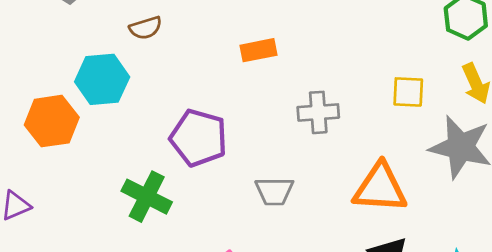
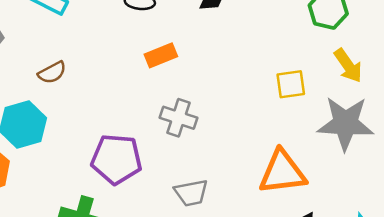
orange rectangle: (258, 50) -> (161, 55), moved
gray cross: (318, 112) -> (178, 118), moved, turned 33

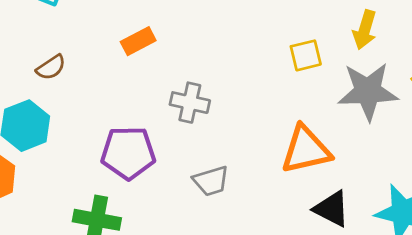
orange rectangle: (161, 55) -> (138, 41), moved
yellow arrow: (348, 66) -> (365, 30), turned 57

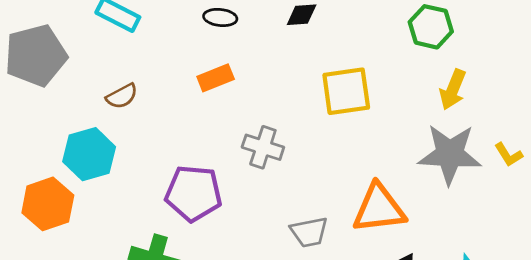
yellow square: (306, 55) -> (346, 91), moved, size x1.5
gray trapezoid: (211, 181) -> (309, 232), moved

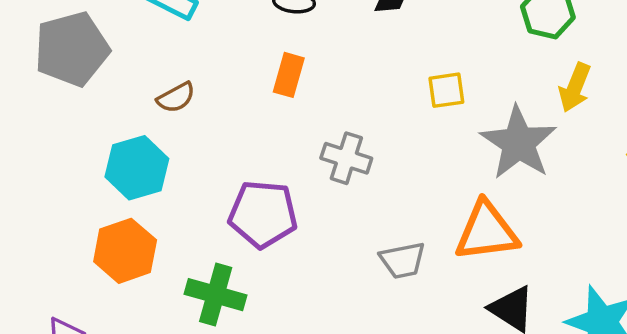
orange rectangle: (216, 78) -> (289, 75), turned -52
yellow square: (346, 91) -> (446, 90), size x0.6
gray star: (450, 154) -> (518, 143), moved, turned 30
orange hexagon: (48, 204) -> (125, 251), moved

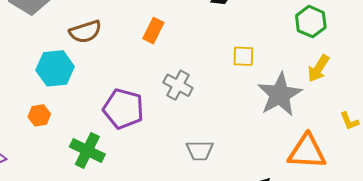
brown semicircle: (176, 98) -> (85, 32), size x1.4
orange triangle: (487, 231) -> (307, 152), moved
orange hexagon: (125, 251) -> (39, 115), size x0.6

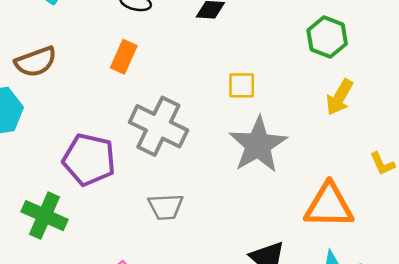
gray cross: (178, 85) -> (158, 126), size x1.5
gray star: (280, 95) -> (258, 145), moved
gray trapezoid: (200, 150) -> (166, 207), moved

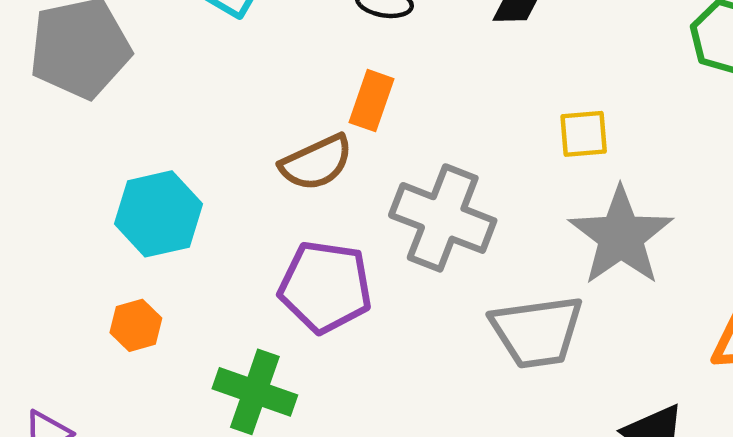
brown semicircle: (36, 62) -> (316, 163), moved
gray trapezoid: (166, 207) -> (537, 332), moved, size x1.5

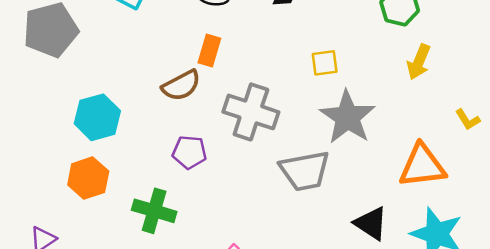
purple pentagon: (325, 287) -> (189, 152), size x0.7
orange hexagon: (136, 325) -> (88, 178), size x1.5

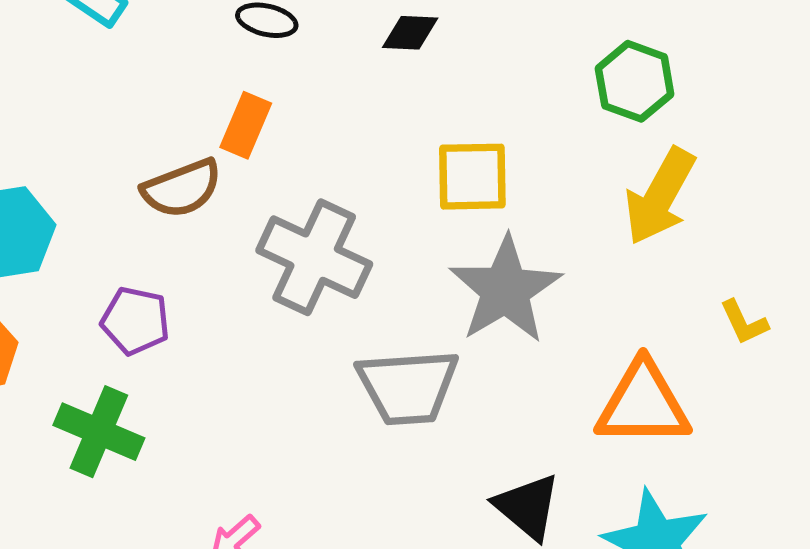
yellow arrow: (419, 62) -> (660, 196), size x1.4
yellow square: (325, 63) -> (472, 177), size x1.4
purple pentagon: (189, 152) -> (135, 321), moved

